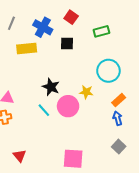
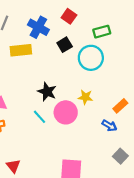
black square: (67, 43) -> (65, 45), turned -32
cyan circle: (108, 71) -> (91, 58), moved
blue arrow: (118, 118) -> (109, 126), moved, turned 136

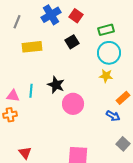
blue cross: (38, 27) -> (51, 15), moved, turned 30
cyan circle: (91, 58) -> (109, 53), moved
yellow star: (85, 97) -> (106, 76), moved
cyan line: (39, 117) -> (31, 91), moved, turned 48

